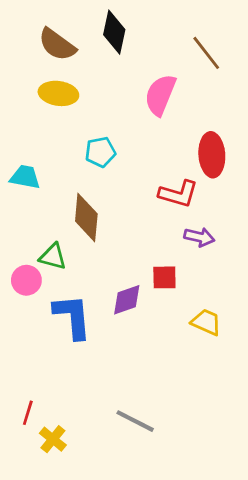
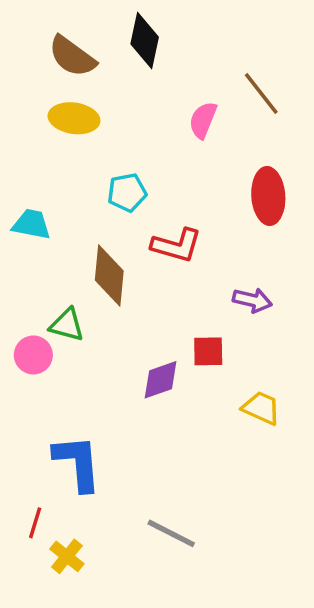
brown line: (206, 53) -> (261, 94), moved
pink semicircle: (160, 95) -> (203, 120), size x0.7
red L-shape: (178, 194) -> (176, 245), moved
blue L-shape: (72, 316) -> (78, 463), moved

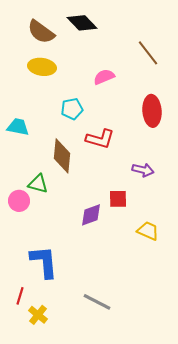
black diamond: (145, 41) -> (82, 23), turned -56
pink semicircle: (203, 120) -> (104, 77), moved, turned 45

